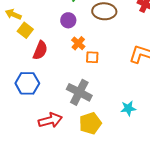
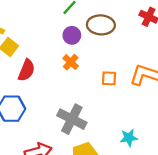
purple circle: (68, 20) -> (72, 35), moved
orange square: (92, 57) -> (109, 78), moved

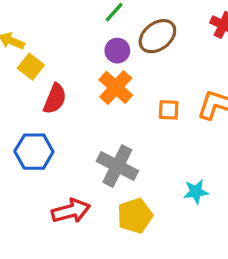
brown ellipse: (101, 25) -> (157, 36), turned -40
orange cross: (71, 62) -> (116, 87), size x1.5

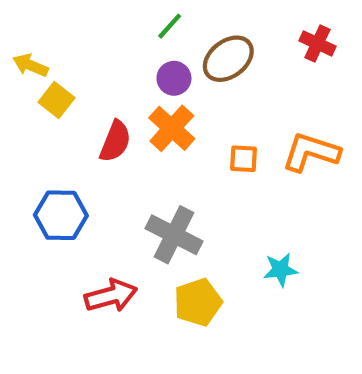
red semicircle: (55, 99) -> (115, 141), moved

